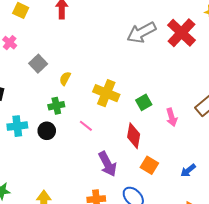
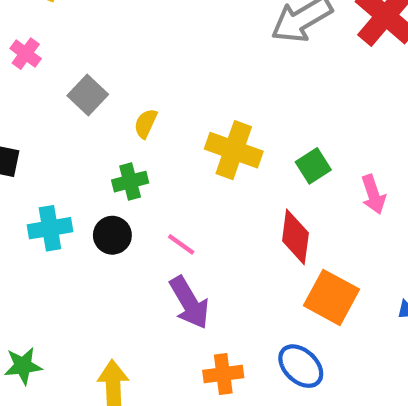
pink line: (86, 126) -> (181, 244), moved
purple arrow: (107, 164) -> (189, 303), moved
orange square: (149, 165) -> (332, 297), size x1.4

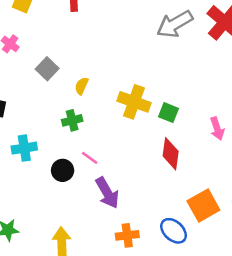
green square: (313, 166) -> (169, 113), moved, turned -36
black circle: (112, 235) -> (63, 170), moved
pink line: (181, 244) -> (90, 158), moved
orange square: (332, 297) -> (203, 205), moved, turned 32

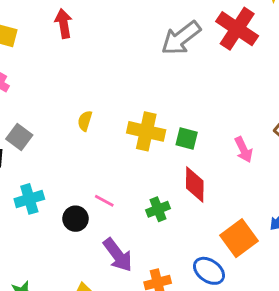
gray square: (47, 69) -> (19, 137), moved
green cross: (72, 120) -> (158, 209), moved
purple arrow: (107, 193) -> (118, 255), moved

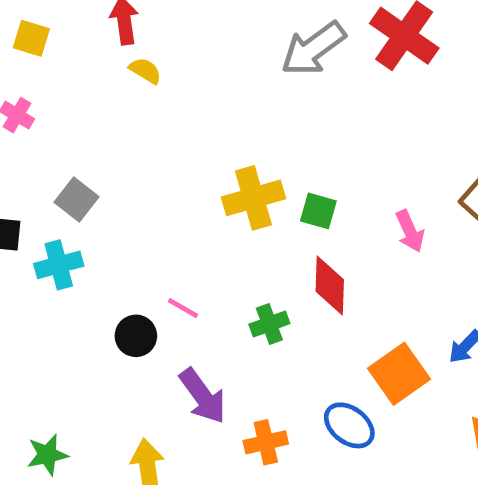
yellow semicircle: (85, 121) -> (145, 71), moved, turned 102
yellow cross: (146, 131) -> (253, 198), turned -30
gray square: (19, 137) -> (76, 199), moved
cyan cross: (29, 199) -> (59, 265), moved

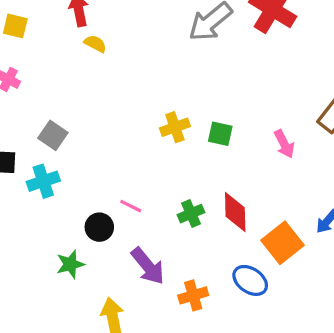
yellow cross: (253, 198) -> (175, 127), size x0.7
red diamond: (330, 285) -> (235, 212), moved
green star: (47, 455) -> (70, 264), moved

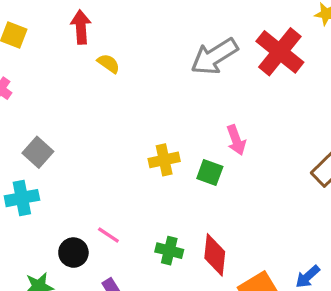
yellow semicircle: (95, 44) -> (108, 63), moved
pink arrow: (284, 144) -> (236, 140), moved
green cross: (191, 214) -> (169, 251), turned 30

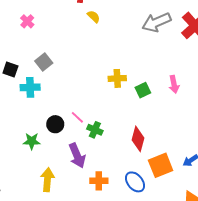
pink arrow: (236, 140) -> (174, 84), moved
green square: (210, 173) -> (143, 90), turned 35
green cross: (169, 251) -> (95, 130), moved

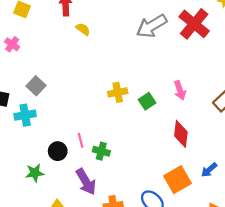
pink line: (77, 117) -> (81, 140), turned 40
red diamond: (138, 139) -> (181, 134), moved

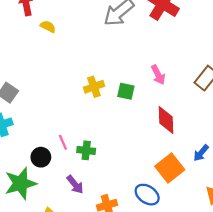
green square: (147, 101) -> (126, 91), turned -35
green star: (35, 173) -> (20, 183), size x1.6
purple arrow: (86, 182) -> (75, 184), size x0.7

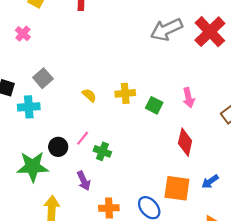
yellow semicircle: (48, 26) -> (89, 95), moved
pink line: (63, 142) -> (83, 138), turned 48
orange square: (170, 168) -> (177, 188), turned 32

